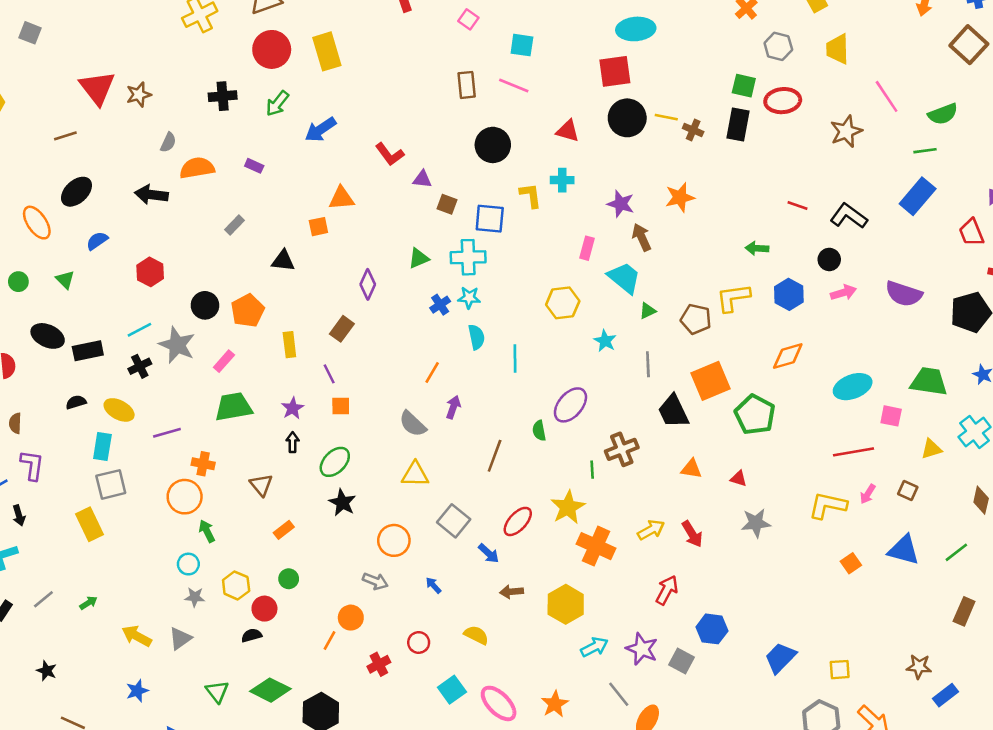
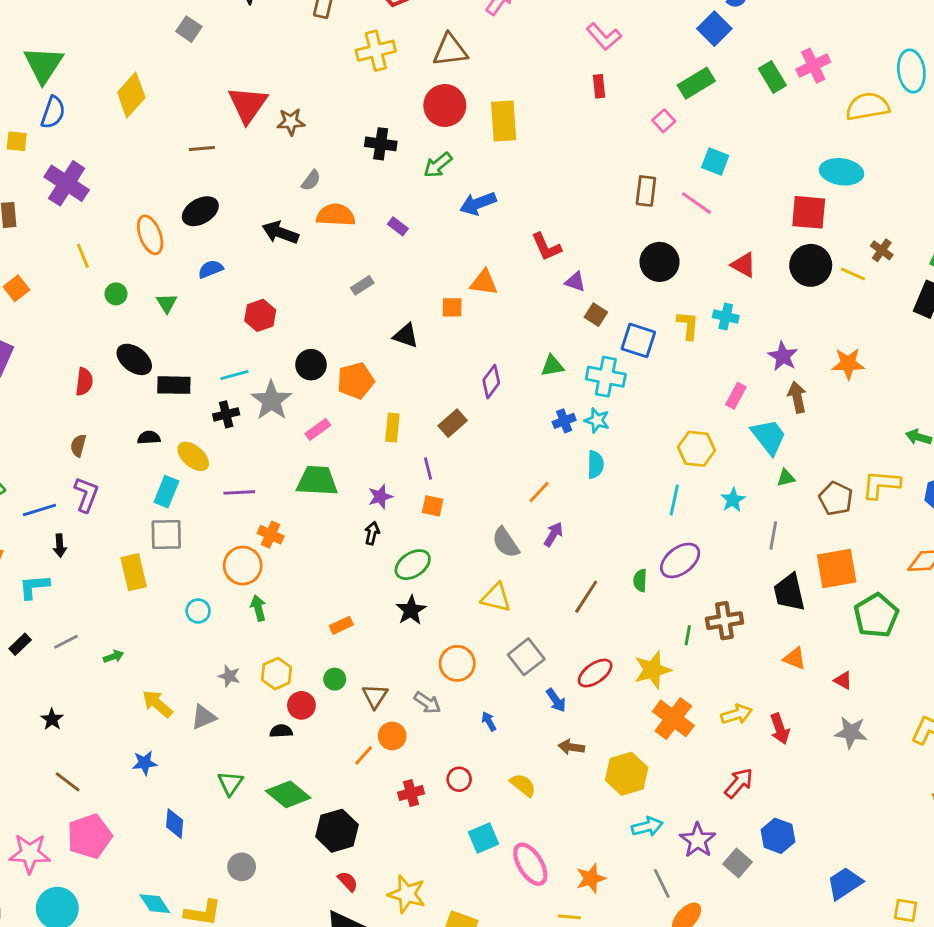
brown cross: (693, 130) -> (882, 250), moved
cyan line: (515, 359) -> (674, 500), moved
brown triangle: (261, 485) -> (375, 696), moved
cyan circle: (188, 564) -> (198, 611), moved

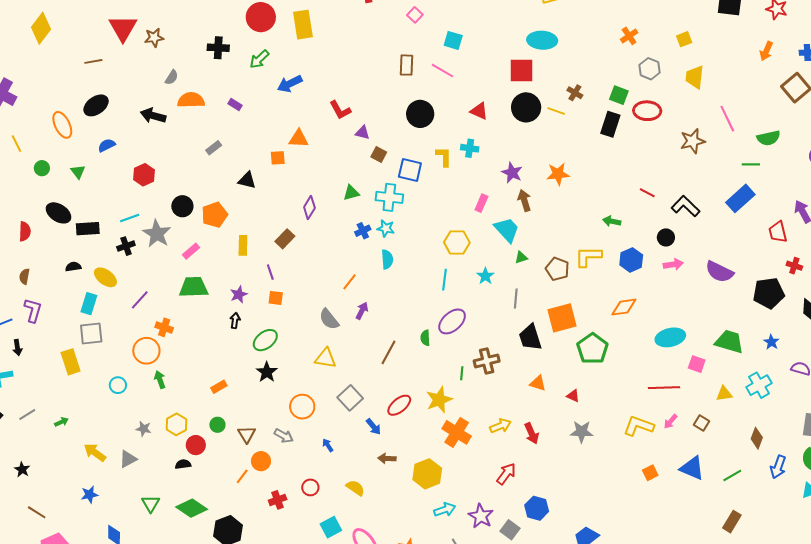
purple line: (239, 492) -> (140, 300), turned -40

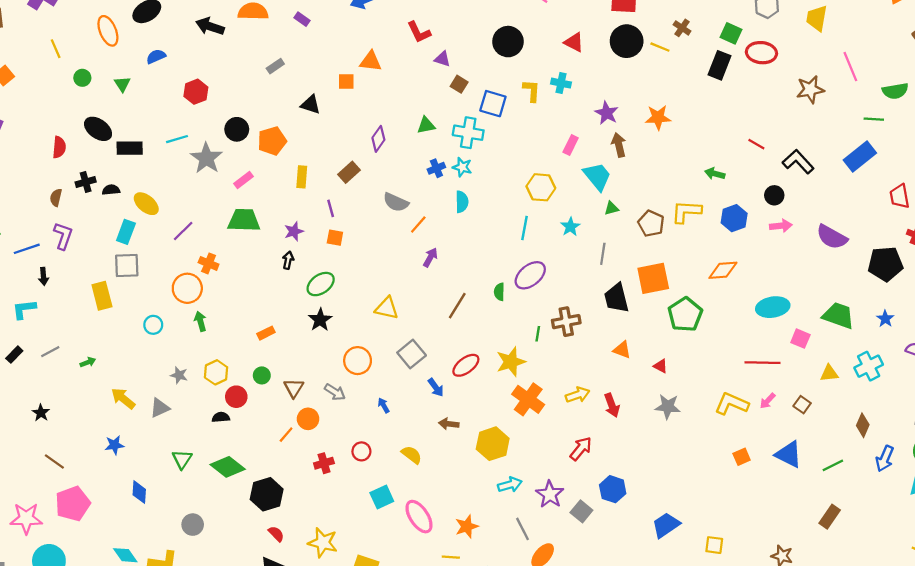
black cross: (126, 246) -> (86, 182), moved
gray semicircle: (329, 319) -> (396, 202), moved, turned -30

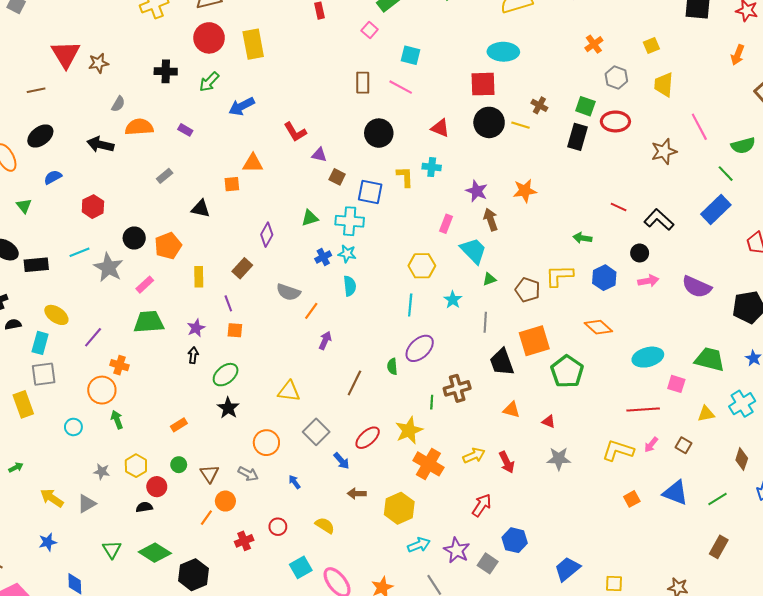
green line: (874, 119) -> (726, 174), turned 48
black semicircle: (111, 190) -> (13, 324), moved
orange diamond: (723, 270) -> (598, 327), turned 52

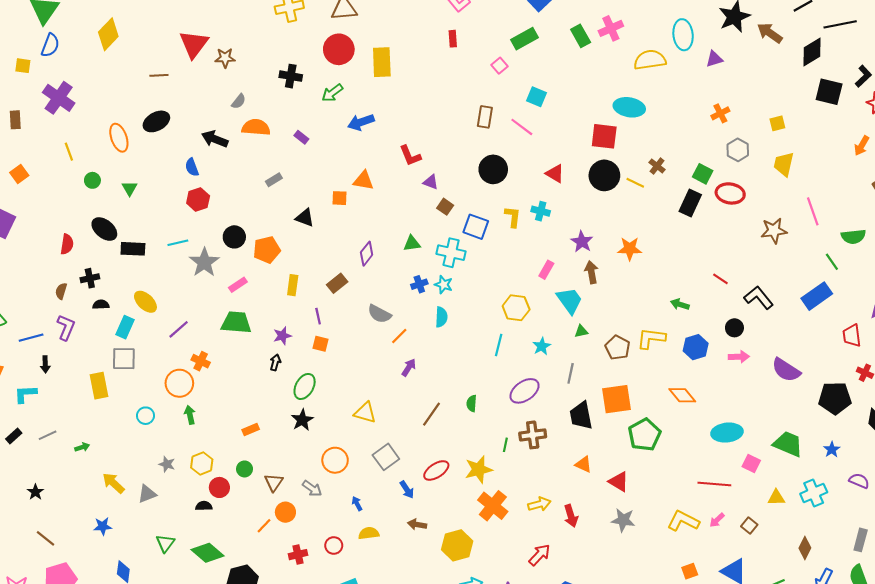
blue semicircle: (53, 177) -> (192, 167), moved, turned -90
purple ellipse: (420, 348) -> (525, 391), moved
green ellipse: (226, 375) -> (305, 386), turned -30
red triangle: (549, 422) -> (619, 482), size x1.5
yellow semicircle: (325, 525) -> (369, 533), moved, turned -48

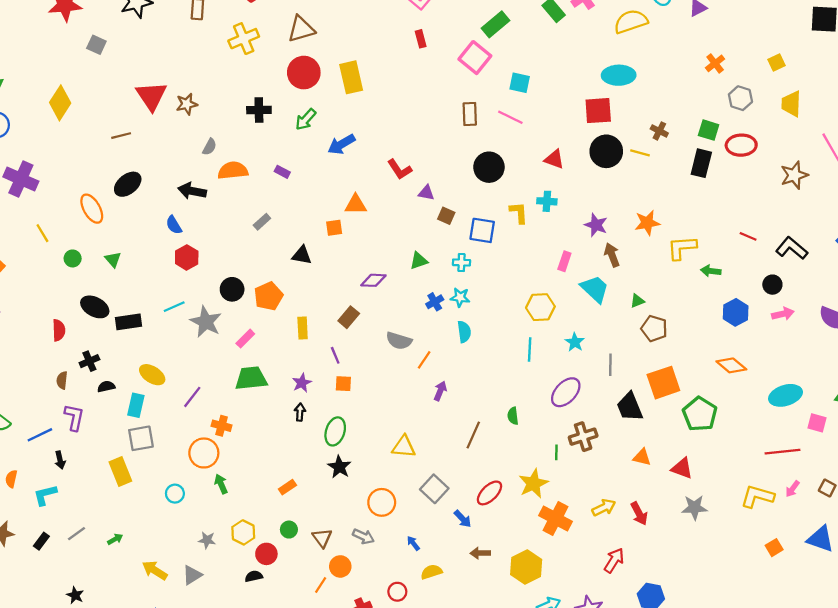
pink square: (500, 66) -> (475, 58), size x1.8
cyan cross: (451, 253) -> (461, 263), size x0.6
purple diamond: (367, 254) -> (373, 280), turned 65
green triangle: (581, 331) -> (637, 301), moved
yellow L-shape: (651, 338) -> (682, 248), moved

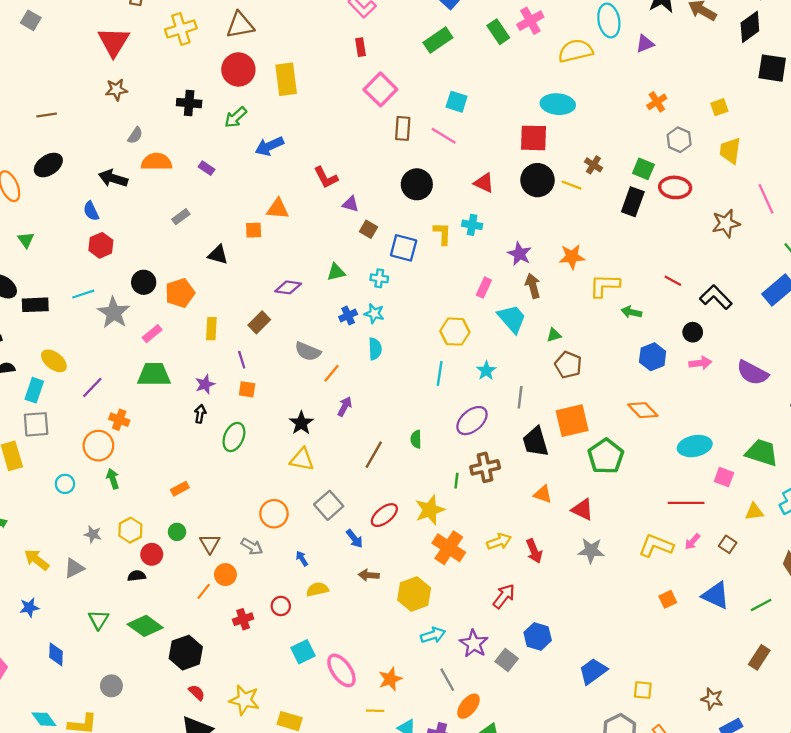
pink square: (475, 58) -> (380, 89), moved
red triangle: (151, 96) -> (114, 42), moved
black star: (339, 467) -> (301, 423), moved

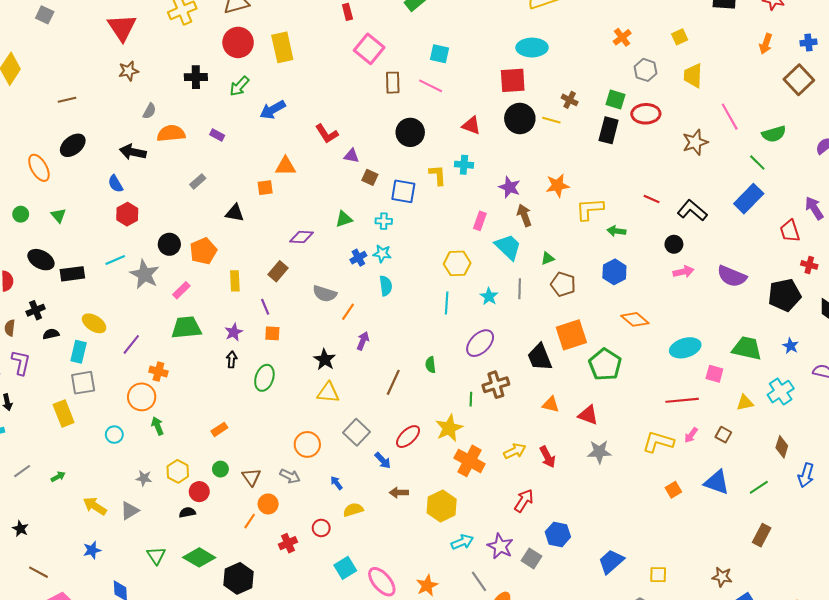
blue hexagon: (653, 357) -> (614, 272), moved
gray line: (520, 397) -> (520, 289), moved

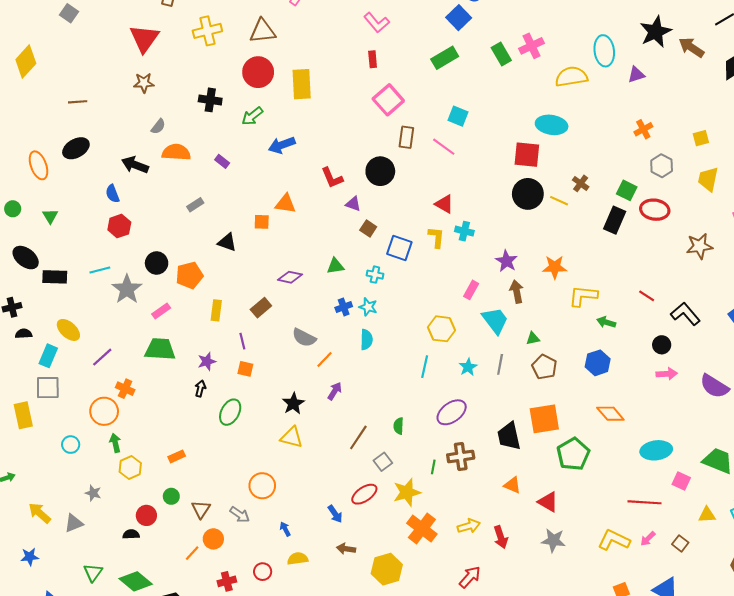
red triangle: (471, 125) -> (444, 204), moved
black circle: (410, 132) -> (380, 171), moved
gray square: (356, 432) -> (383, 462), moved, size x0.7
yellow hexagon: (178, 471) -> (130, 467), moved

